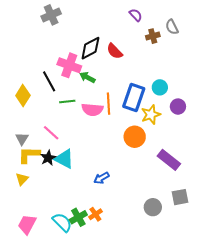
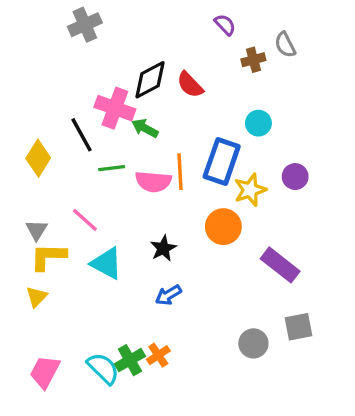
cyan circle: (160, 87) -> (258, 123), moved
black star: (48, 158) -> (163, 248), moved

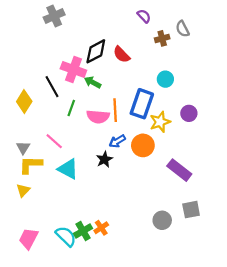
green line: (112, 168) -> (71, 108), turned -63
blue arrow: (168, 295) -> (117, 141), moved

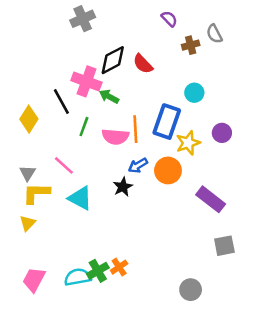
gray cross: (54, 16) -> (83, 19), moved
gray circle: (162, 220) -> (191, 290), moved
cyan semicircle: (66, 236) -> (78, 277), turned -55

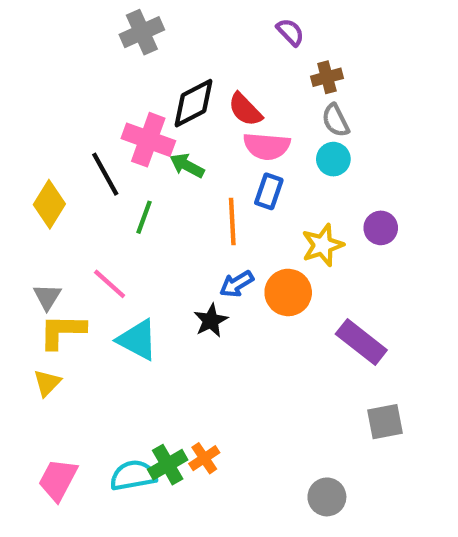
gray semicircle: (214, 34) -> (336, 120), moved
blue rectangle: (167, 122) -> (269, 191), moved, size x0.6
pink semicircle: (115, 137) -> (267, 146), moved

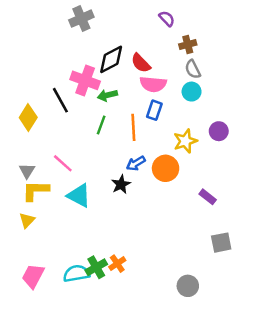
green arrow: (187, 166) -> (107, 95), turned -42
green line: (144, 217) -> (101, 125), moved
purple rectangle: (361, 342) -> (208, 197), size x0.6

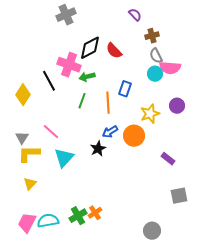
pink semicircle: (153, 84) -> (170, 68), moved
cyan triangle: (79, 196) -> (64, 158), turned 45
yellow triangle: (27, 220) -> (30, 184), moved
cyan semicircle: (76, 273) -> (48, 221), moved

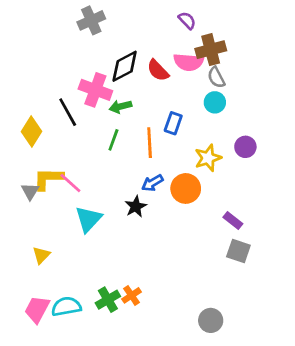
brown cross: (152, 36) -> (211, 50), size x1.5
pink semicircle: (170, 68) -> (188, 62), moved
yellow L-shape: (29, 154) -> (48, 179), moved
gray square: (179, 196) -> (238, 251), moved, turned 30

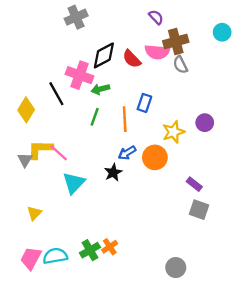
cyan circle: (215, 102) -> (222, 32), moved

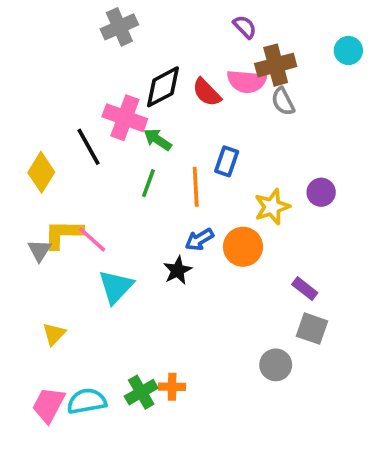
green arrow: (100, 89) -> (158, 140), turned 48
orange cross: (110, 247) -> (172, 387), turned 35
gray circle: (176, 268) -> (276, 365), moved

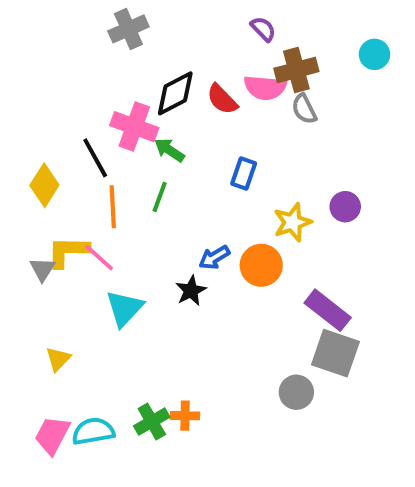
orange line: (196, 187) -> (113, 207), moved
purple rectangle: (305, 289) -> (328, 310), size x1.6
gray square: (312, 329) -> (335, 353), size x1.4

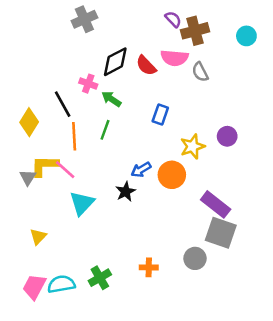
brown cross: (296, 70) -> (195, 31), moved
pink cross: (134, 127) -> (88, 84), size x0.6
orange cross: (185, 416) -> (149, 267), moved

